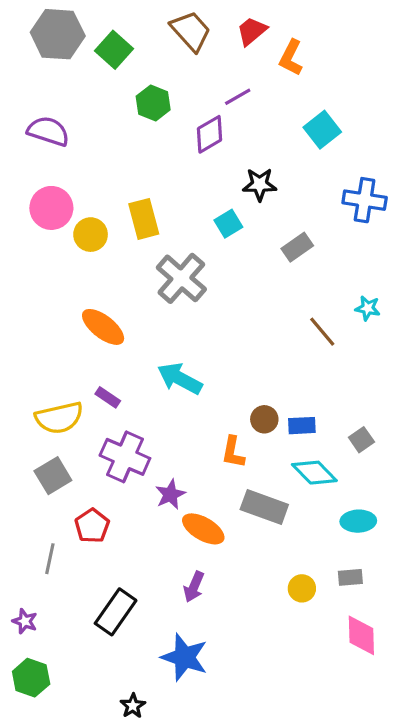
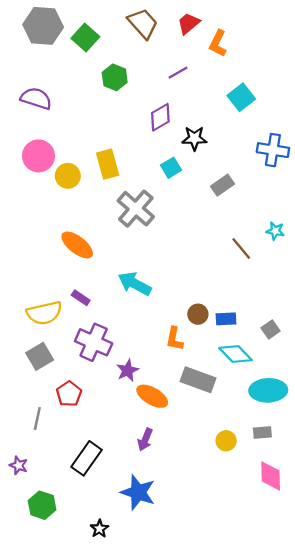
purple diamond: (210, 134) -> (160, 117), moved
cyan ellipse: (358, 521) -> (268, 390), size x1.4
green hexagon: (31, 678) -> (42, 505), moved

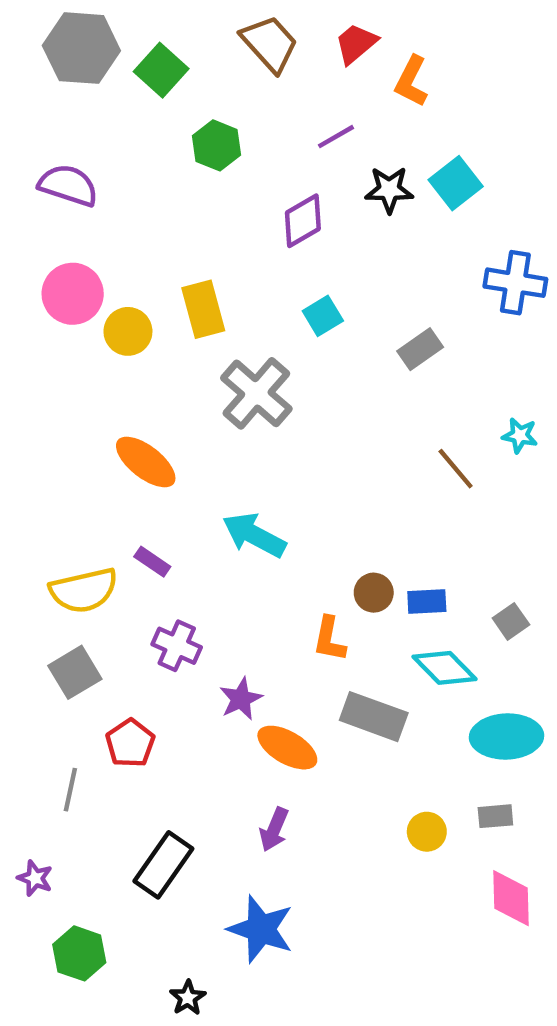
black star: (194, 138) -> (389, 190), moved
purple cross: (94, 342) -> (177, 646), size x0.7

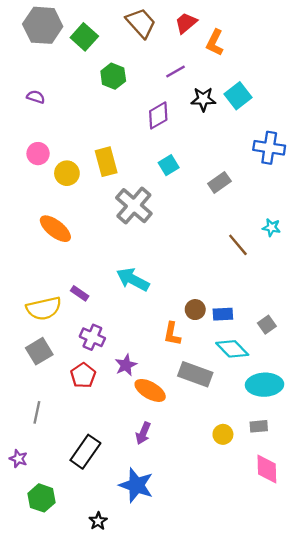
purple semicircle: (68, 185) -> (36, 97), size x0.6
pink circle: (73, 294) -> (38, 154), size x0.7
orange ellipse: (146, 462) -> (55, 229), moved
red pentagon: (130, 743) -> (83, 375), moved

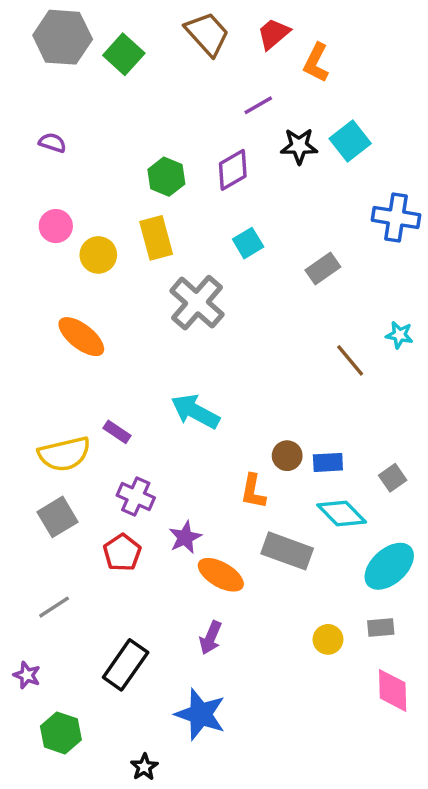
green hexagon: (113, 76) -> (166, 177), moved
cyan ellipse: (265, 385) -> (389, 566), turned -40
gray line: (37, 412) -> (54, 607), turned 45

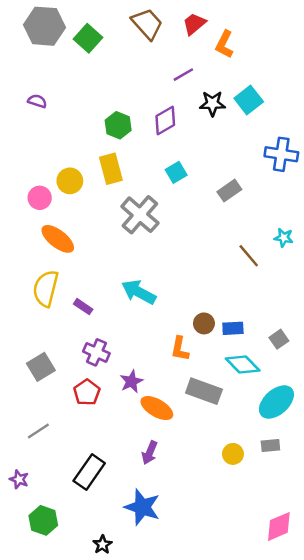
pink circle: (56, 226) -> (40, 198), moved
yellow semicircle: (64, 454) -> (46, 288), moved, turned 117
pink diamond: (393, 690) -> (279, 526), moved, turned 68

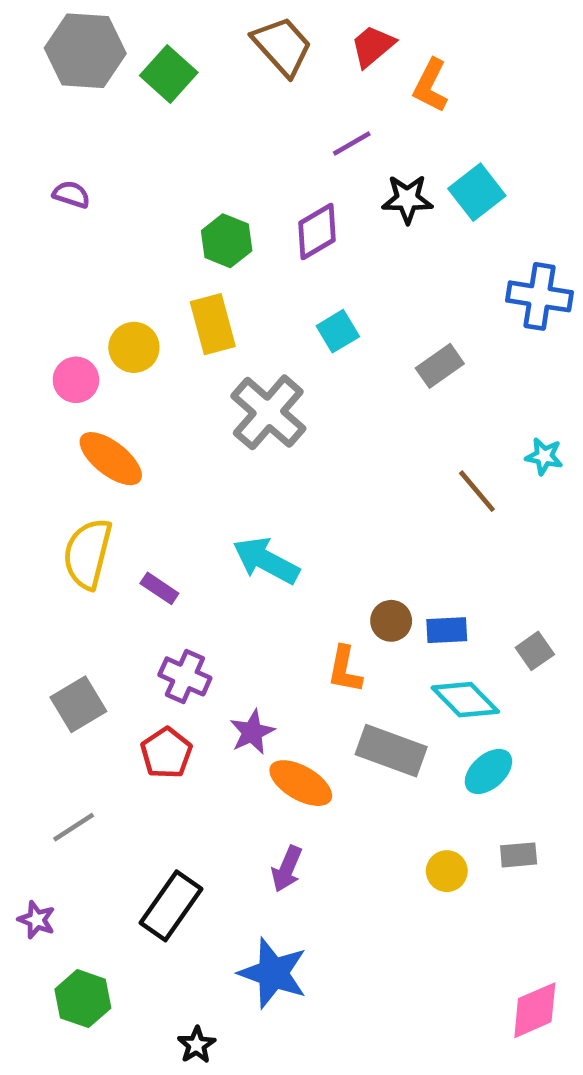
cyan ellipse: (276, 402) -> (488, 771), moved, size x0.7

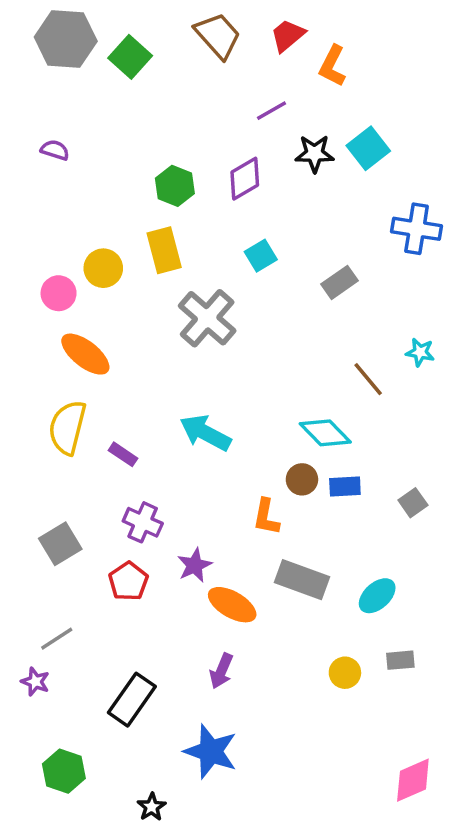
cyan diamond: (465, 700) -> (325, 433), moved
purple star: (37, 920) -> (35, 682), moved

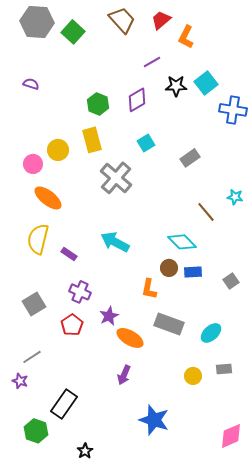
blue cross: (417, 229) -> (233, 110), moved
black rectangle: (132, 700) -> (64, 404), moved
blue star: (211, 751) -> (154, 420), moved

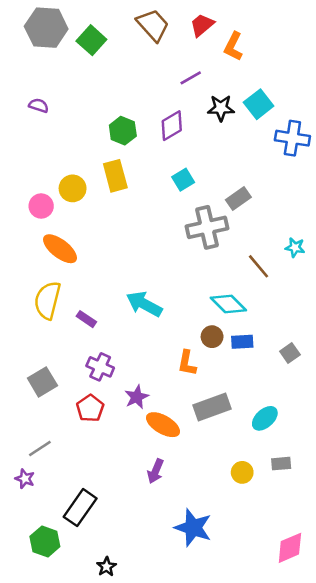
gray cross: (116, 178) -> (207, 227), moved, turned 36
gray rectangle: (169, 324) -> (212, 407), turned -40

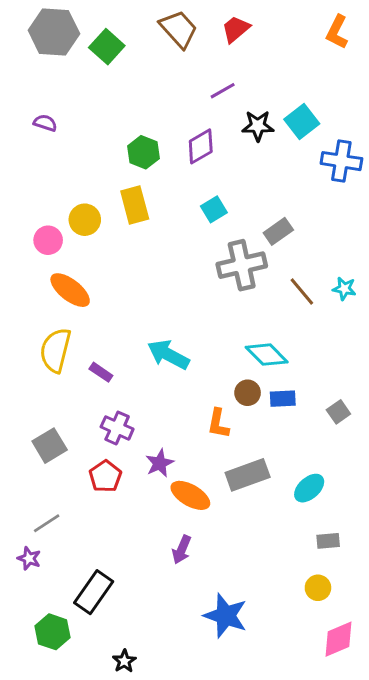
orange L-shape: (233, 46) -> (337, 32), moved
brown line: (259, 266) -> (302, 292), moved
yellow circle: (242, 472) -> (318, 588), moved

